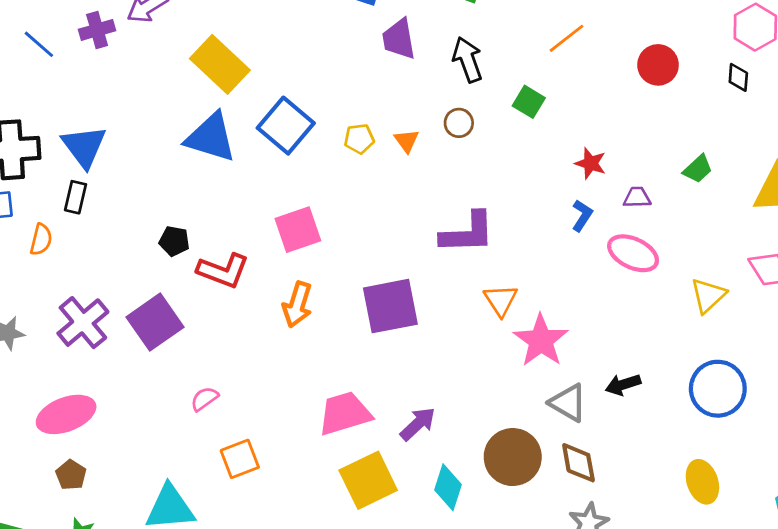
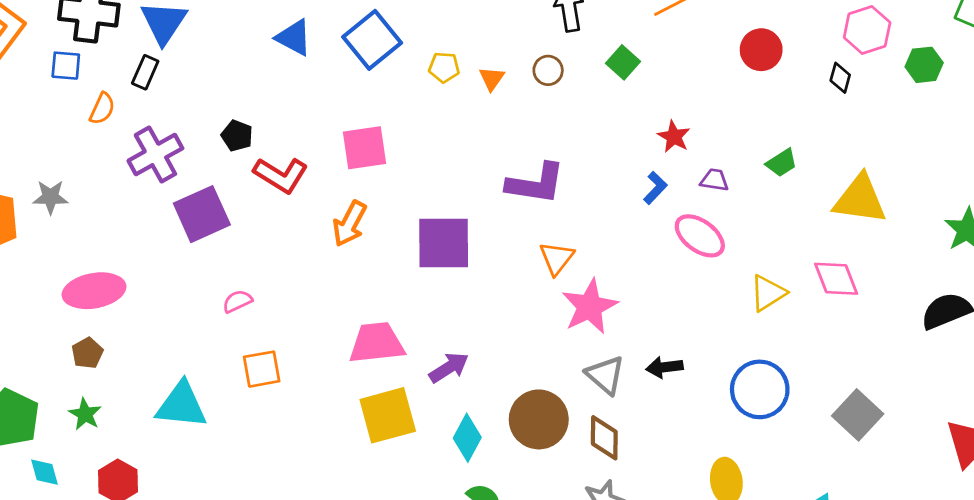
blue triangle: (211, 137) -> (294, 38), size x0.7
purple cross: (83, 323) -> (155, 154), moved

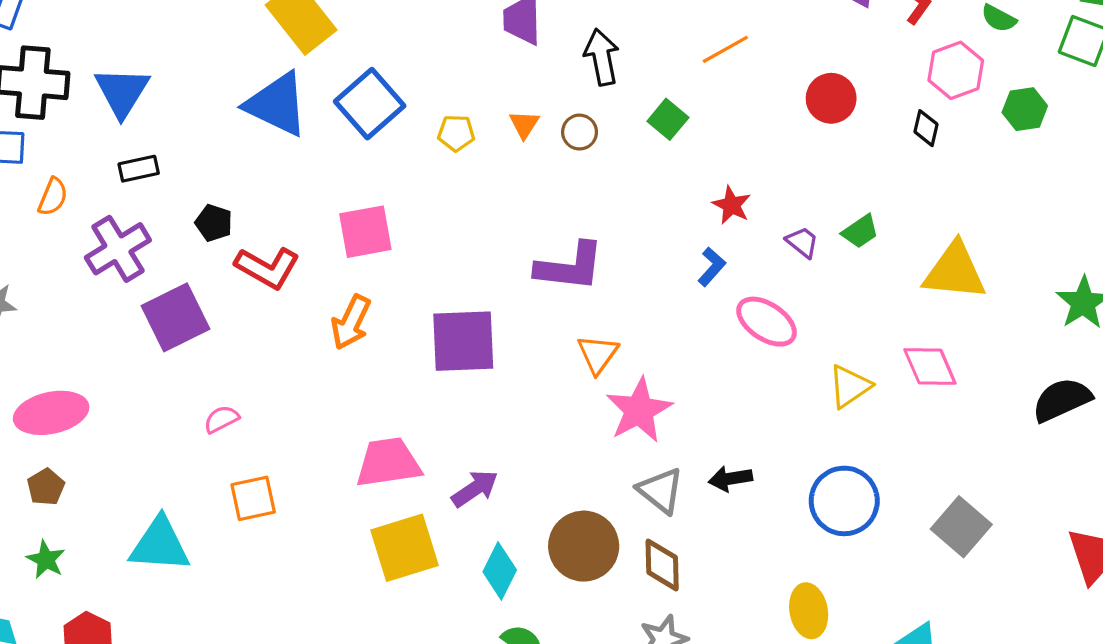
blue triangle: (294, 38) -> (277, 104), size x1.5
black rectangle: (145, 72) -> (139, 169), moved, turned 56
orange triangle: (492, 78) -> (524, 124), moved
purple trapezoid: (714, 180) -> (802, 242), moved, turned 32

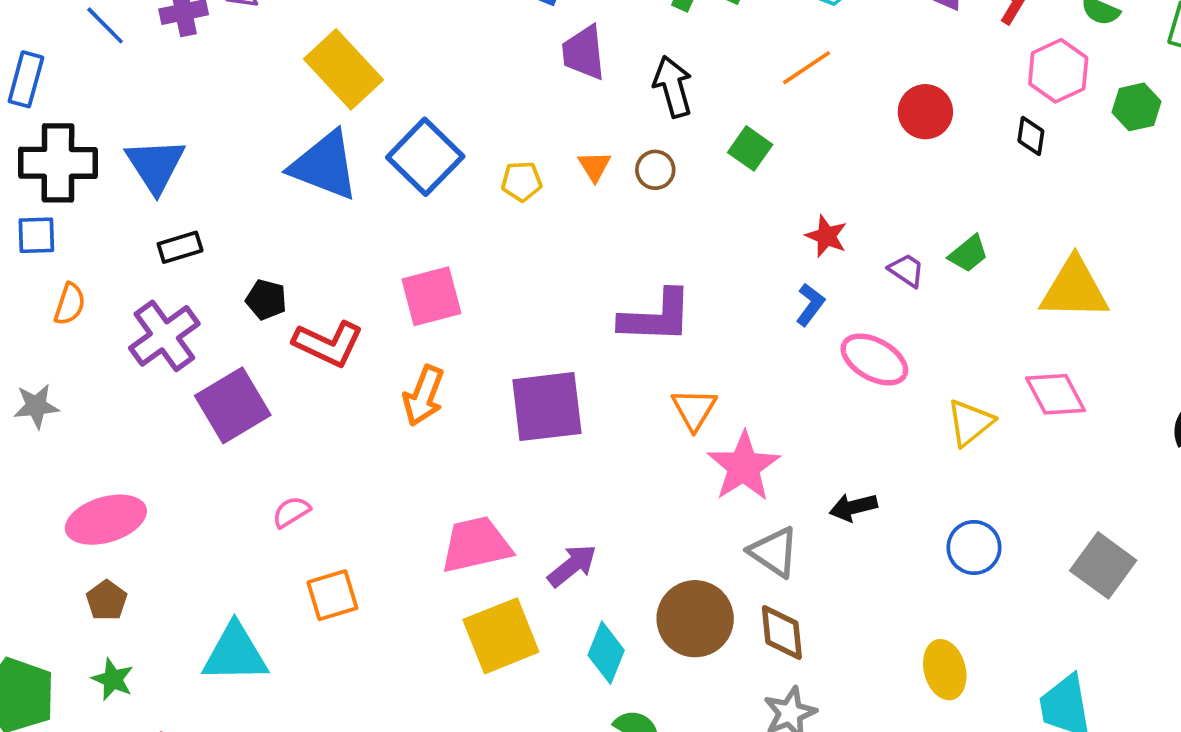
orange semicircle: (53, 197) -> (70, 304), moved
black arrow: (730, 479) -> (853, 507), moved
blue circle: (844, 501) -> (974, 547), size x0.7

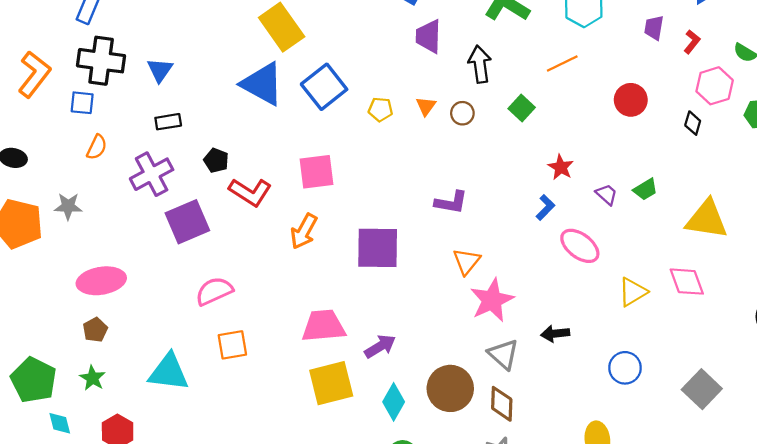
blue triangle: (155, 165) -> (160, 70), size x0.7
purple L-shape: (656, 317) -> (451, 202), size x0.7
pink semicircle: (291, 512) -> (214, 291), size x1.6

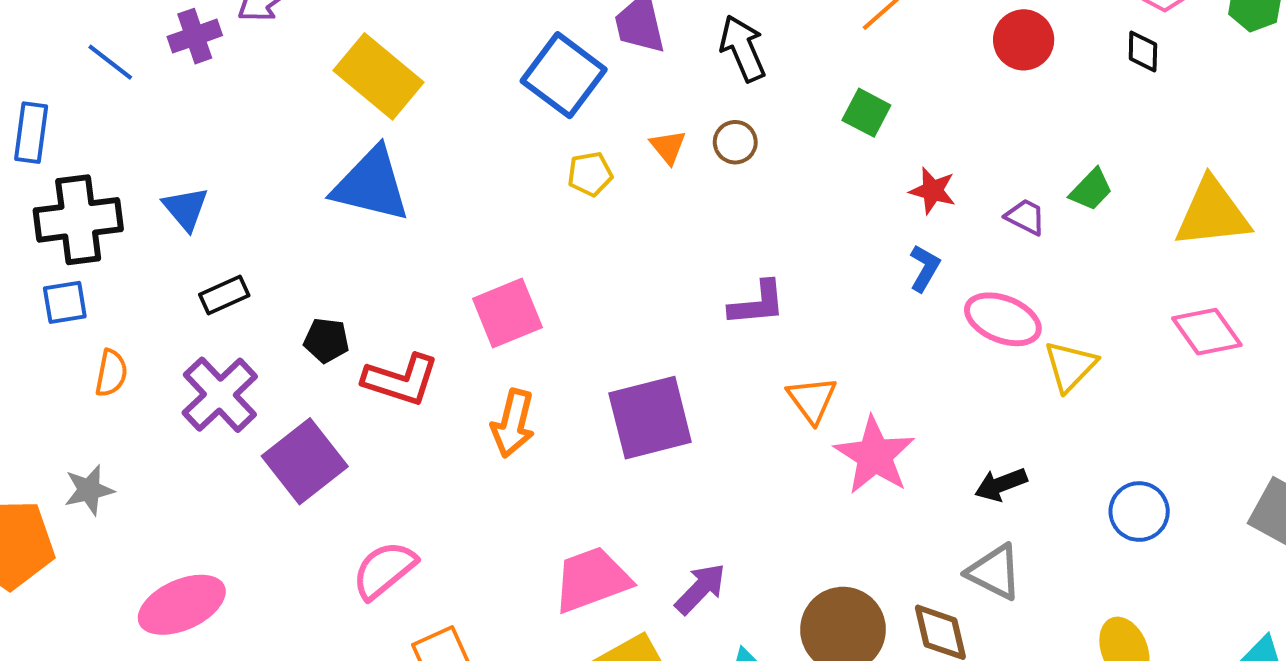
blue square: (324, 87) -> (564, 75), moved
green square: (522, 108) -> (866, 113), moved
yellow triangle: (633, 292) -> (1070, 366), moved
gray triangle: (503, 354) -> (994, 572), moved

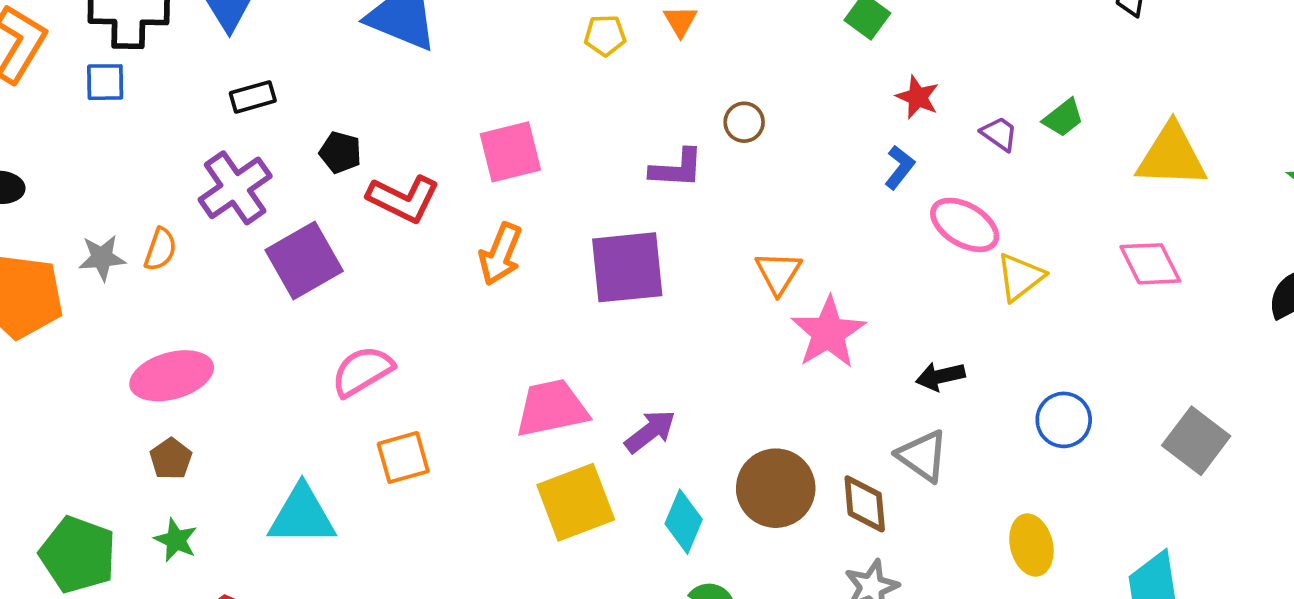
brown circle: (735, 142) -> (744, 122), moved
purple L-shape: (757, 303) -> (677, 168), moved
orange semicircle: (111, 373) -> (160, 249), moved

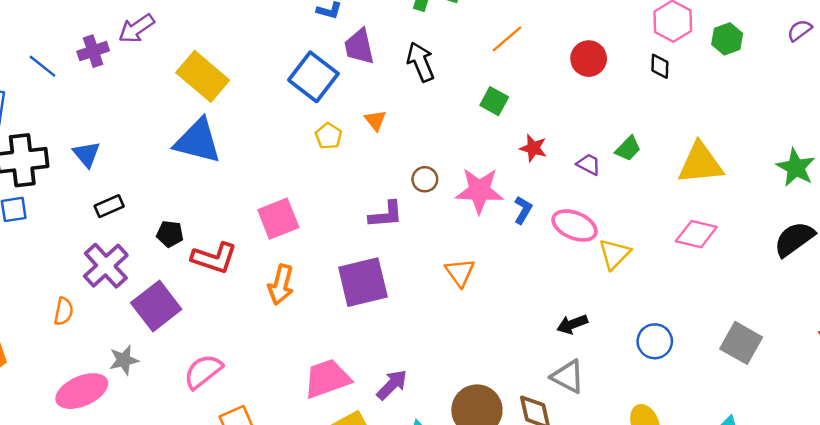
yellow pentagon: (605, 35) -> (329, 136), turned -30
blue L-shape: (900, 167) -> (523, 210), moved
gray star: (102, 258) -> (124, 360), moved
pink diamond: (1150, 264) -> (696, 234), turned -42
pink star: (828, 333) -> (479, 191), moved, turned -30

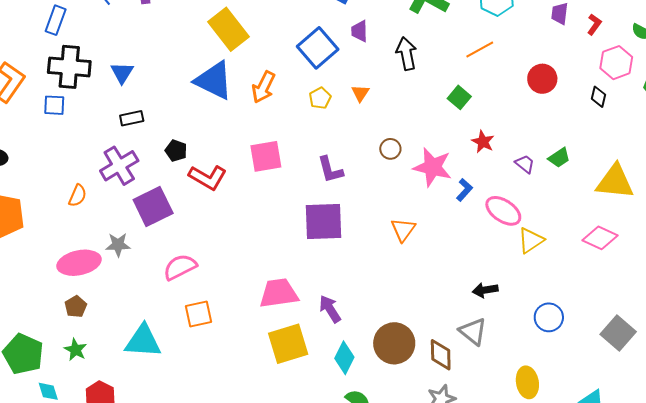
purple trapezoid: (359, 47) -> (360, 31), size x0.7
purple L-shape: (386, 215) -> (330, 170), moved, turned 68
orange arrow: (281, 285) -> (263, 87), moved
purple arrow: (392, 385) -> (330, 309), turned -88

